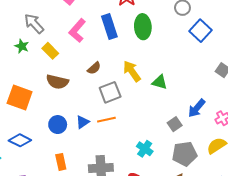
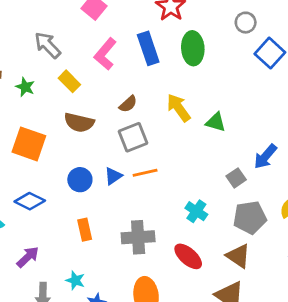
green star: (22, 46) -> (25, 87), moved
gray square: (110, 92) -> (133, 137), moved

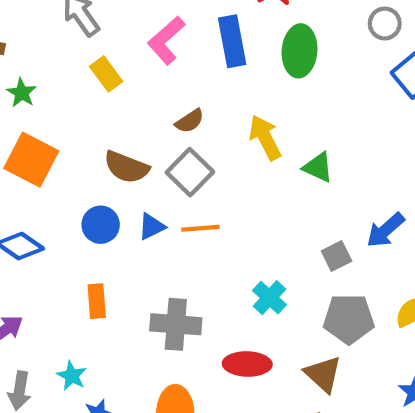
green star: (25, 87) -> (22, 93), moved
brown semicircle: (79, 123) -> (126, 167), moved
gray square: (133, 137) -> (190, 172), turned -32
red ellipse: (188, 256) -> (247, 364), turned -48

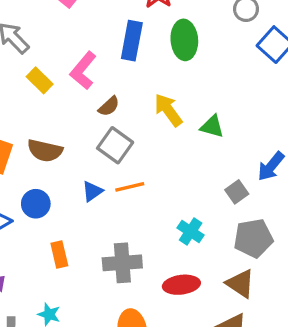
pink L-shape: (166, 40) -> (83, 70), moved
blue rectangle: (232, 41) -> (132, 41), turned 30
brown semicircle: (126, 167) -> (45, 151), moved
blue circle: (101, 225) -> (36, 204), moved

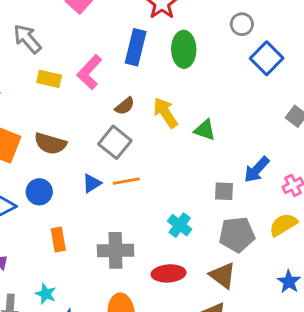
yellow rectangle: (40, 80) -> (49, 79), turned -35
brown semicircle: (109, 106) -> (125, 106), moved
gray square: (237, 192) -> (224, 191), turned 35

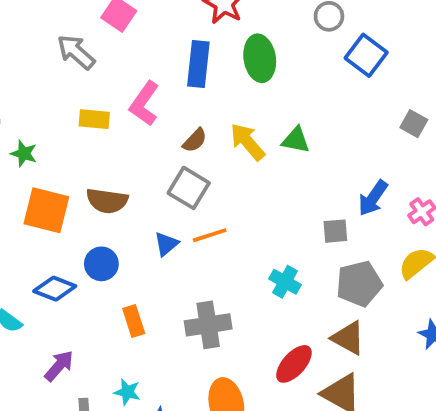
gray arrow: (27, 39) -> (76, 52), moved
green triangle: (205, 130) -> (296, 140), moved
red ellipse: (169, 273) -> (294, 364), moved, turned -36

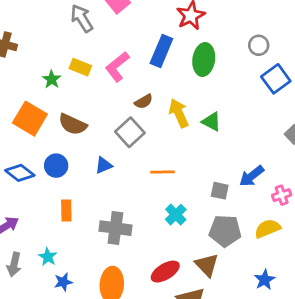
green star: (24, 154) -> (52, 79), moved
orange line: (210, 235) -> (163, 172), moved

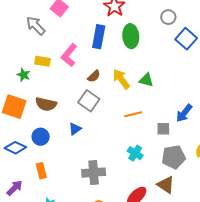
orange line: (163, 172) -> (133, 114), moved
orange rectangle: (66, 210) -> (41, 171), moved

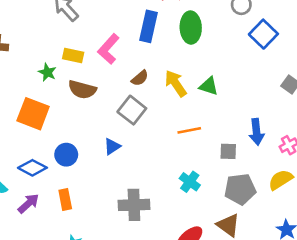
brown semicircle: (46, 104) -> (82, 89), moved
blue arrow: (184, 113) -> (256, 132), turned -48
purple arrow: (15, 188) -> (28, 203), moved

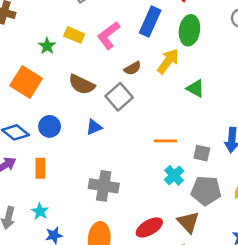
yellow arrow: (176, 83) -> (168, 61), moved, turned 60
brown semicircle: (82, 89) -> (82, 84), moved
orange line: (189, 130) -> (166, 141), moved
cyan cross: (190, 182) -> (174, 175), moved

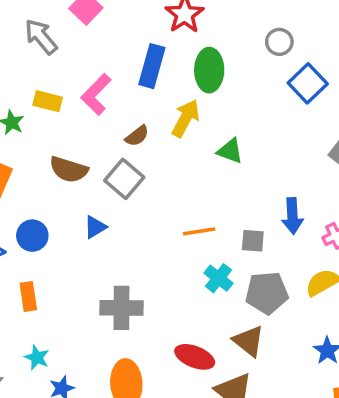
red ellipse: (149, 227) -> (195, 357), turned 60

